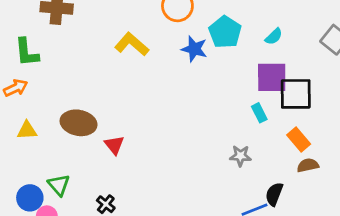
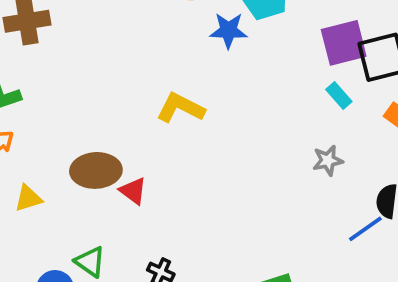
yellow L-shape: (132, 44) -> (180, 108), moved
red triangle: (114, 145) -> (133, 191), moved

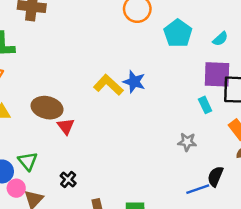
blue star: (229, 30) -> (134, 82), moved

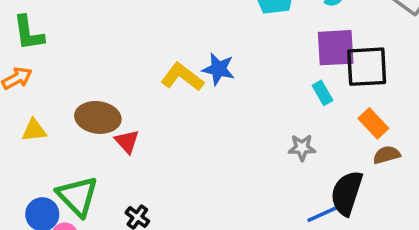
green triangle: (28, 161) -> (77, 196), size x1.5
black semicircle: (215, 176) -> (347, 193), size x1.5

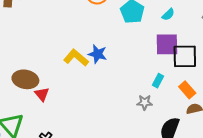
cyan rectangle: (322, 93) -> (158, 81), moved, turned 56

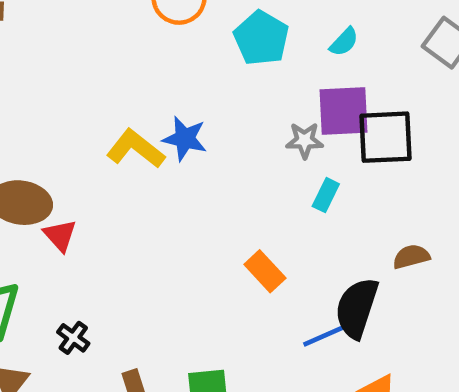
orange rectangle: (187, 90) -> (265, 271), moved
gray star: (145, 102) -> (304, 140), moved

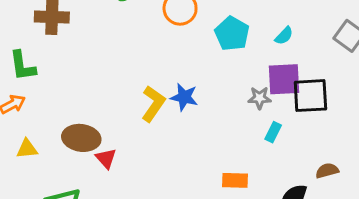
yellow L-shape: (136, 149) -> (153, 104), turned 87
orange rectangle: (265, 271) -> (235, 180), turned -45

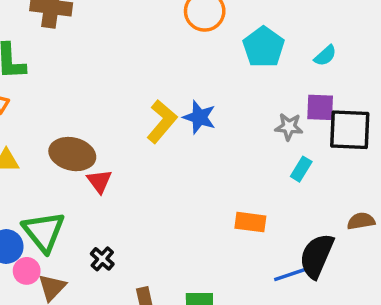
purple square: (284, 79) -> (320, 107), size x0.7

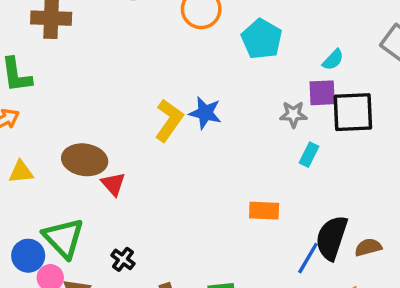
cyan semicircle: (325, 56) -> (333, 60), moved
brown semicircle: (361, 221) -> (368, 247), moved
blue line: (291, 274) -> (308, 258), turned -36

